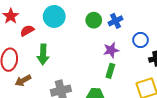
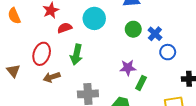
blue cross: (115, 21) -> (155, 34), turned -32
blue circle: (140, 40) -> (168, 52), moved
purple star: (111, 50) -> (128, 68), moved

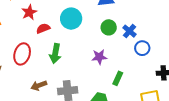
purple star: (128, 68) -> (99, 57), moved
brown arrow: (52, 77) -> (39, 85), moved

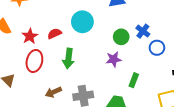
red star: (29, 12) -> (30, 36), moved
green circle: (109, 27) -> (121, 37), moved

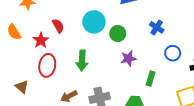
red semicircle: (54, 34) -> (58, 26), moved, turned 88
green circle: (121, 37) -> (118, 34), moved
blue circle: (157, 48) -> (173, 53), moved

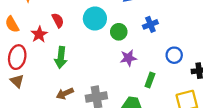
blue cross: (157, 27) -> (150, 24), moved, turned 32
green arrow: (82, 61) -> (61, 57), moved
red ellipse: (47, 65) -> (17, 57), moved

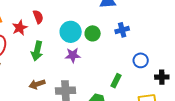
cyan circle: (95, 19) -> (71, 32), moved
purple star: (128, 58) -> (73, 55), moved

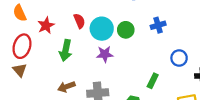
red semicircle: (38, 17) -> (79, 21), moved

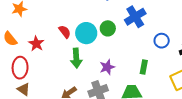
blue cross: (158, 25) -> (135, 17), size x1.5
green arrow: (66, 50) -> (76, 58), moved
purple star: (105, 54) -> (107, 67), moved

